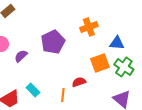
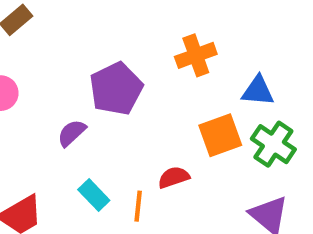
purple semicircle: (21, 56) -> (72, 133), moved
cyan rectangle: (33, 90) -> (94, 195), moved

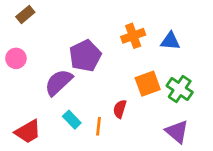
blue triangle: (258, 91) -> (170, 41), moved
purple semicircle: (72, 133) -> (59, 82), size x1.6
red semicircle: (174, 177) -> (120, 109), turned -54

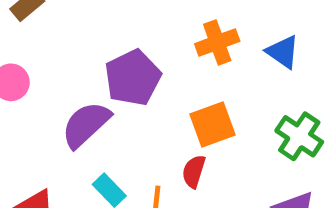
blue triangle: (170, 41) -> (283, 52), turned 30
orange square: (148, 84) -> (212, 125), moved

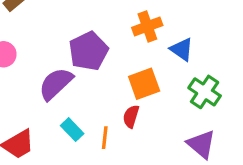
blue triangle: (283, 52) -> (182, 49), moved

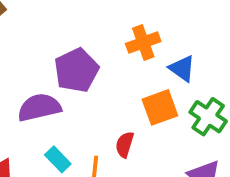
purple semicircle: (56, 84) -> (39, 107), turned 30
orange square: (144, 84) -> (160, 107), moved

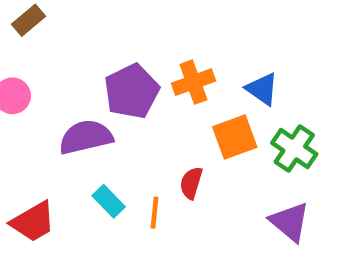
orange cross: (143, 42) -> (193, 82), moved

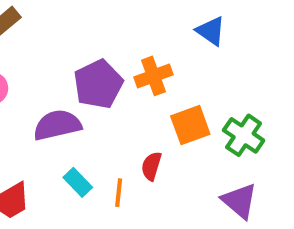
blue triangle: (262, 89) -> (211, 31), moved

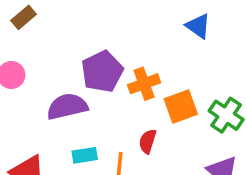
orange cross: (153, 76) -> (144, 84), moved
cyan rectangle: (78, 182) -> (85, 155), turned -55

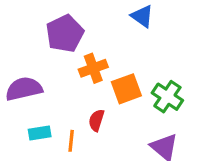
purple pentagon: (102, 72) -> (65, 34), moved

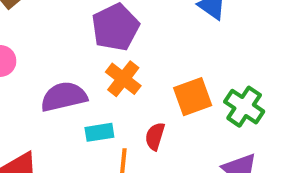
orange cross: (93, 68) -> (123, 79), moved, turned -32
cyan rectangle: (40, 133) -> (99, 132), moved

